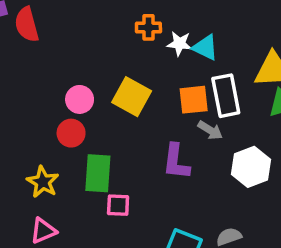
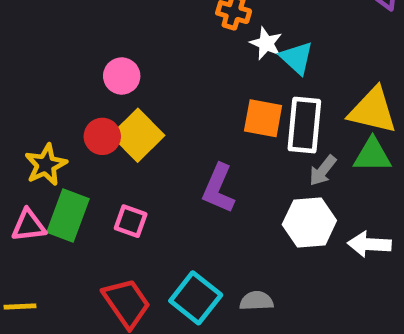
yellow square: (132, 97) -> (138, 135), moved
gray arrow: (210, 130) -> (323, 171), moved, turned 80
red circle: (71, 133) -> (102, 136), moved
green rectangle: (98, 173) -> (68, 216), moved

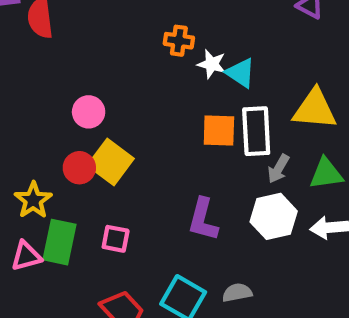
green triangle: (372, 155) -> (326, 174), moved
purple L-shape: (218, 189) -> (203, 219), moved

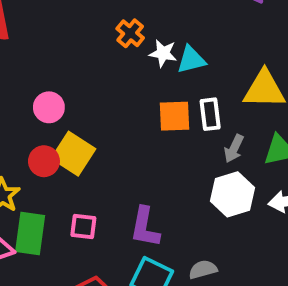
orange cross: (179, 41) -> (130, 33), turned 36
cyan triangle: (241, 73) -> (191, 60), turned -44
white rectangle: (256, 131) -> (210, 114), size x0.7
purple L-shape: (203, 219) -> (145, 227), moved

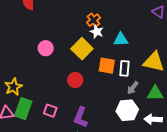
white star: (163, 53) -> (97, 32), moved
yellow square: (73, 154) -> (82, 49), moved
red circle: (44, 161) -> (75, 80), moved

